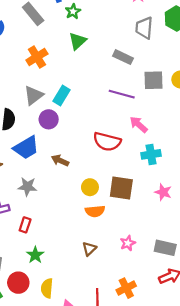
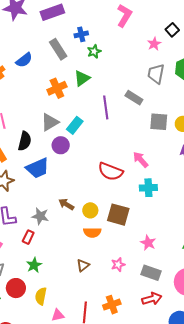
green triangle: (78, 41) -> (82, 78), moved
purple line: (122, 94) -> (106, 107), moved, turned 60
brown arrow: (60, 160) -> (66, 204), moved
gray star: (27, 187) -> (40, 216), moved
pink star: (163, 192) -> (148, 243), moved

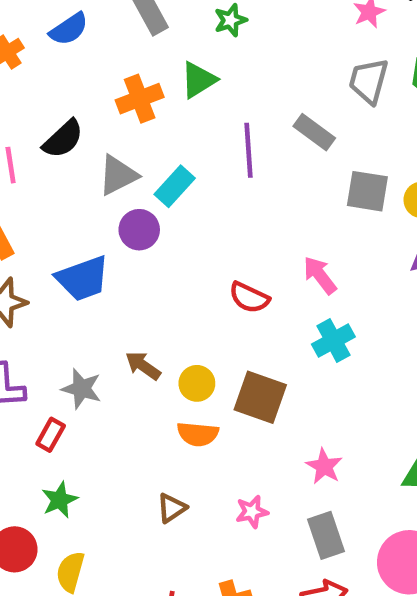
black semicircle: (25, 141) -> (63, 139), moved, turned 30
red semicircle: (111, 172) -> (249, 298), size x0.7
cyan cross: (148, 188) -> (333, 341), turned -30
gray rectangle: (151, 273) -> (326, 535), turned 48

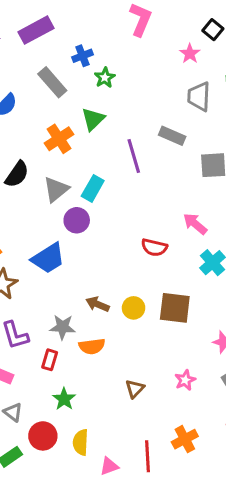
orange semicircle: (198, 434) -> (92, 346), moved

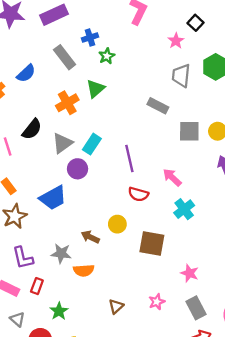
purple line: (134, 156) -> (129, 159), moved
yellow circle: (134, 308) -> (117, 224), moved
red rectangle: (50, 360) -> (37, 286), moved

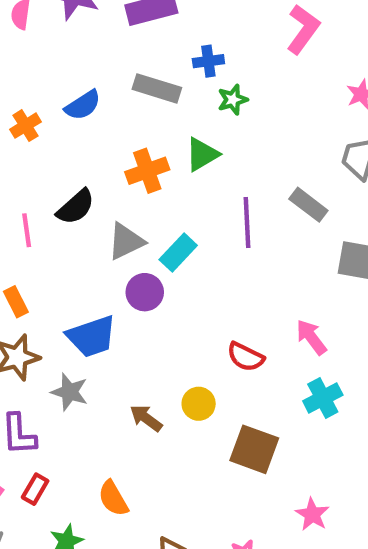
gray rectangle: (65, 57) -> (157, 88), turned -45
purple line: (129, 159) -> (247, 223), moved
gray star: (61, 253) -> (70, 392), moved
orange semicircle: (84, 270) -> (113, 498), moved, turned 54

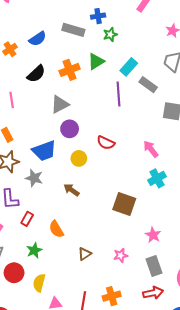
black semicircle: (76, 207) -> (36, 74), moved
cyan rectangle: (178, 253) -> (129, 67), moved
red semicircle: (246, 357) -> (106, 143), moved
yellow circle: (199, 404) -> (79, 158), moved
red rectangle: (35, 489) -> (27, 219), moved

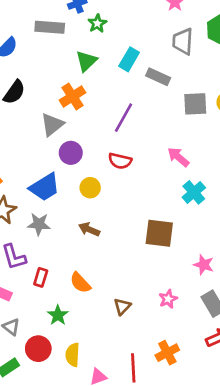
orange cross: (70, 70) -> (72, 96), moved
purple line: (118, 94) -> (123, 118), moved, turned 45

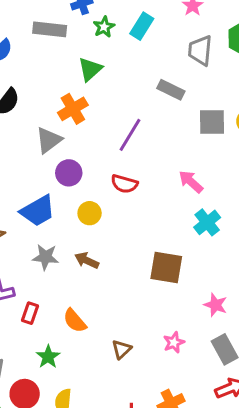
cyan rectangle: (129, 59) -> (142, 26), moved
gray star: (39, 224) -> (46, 257), moved

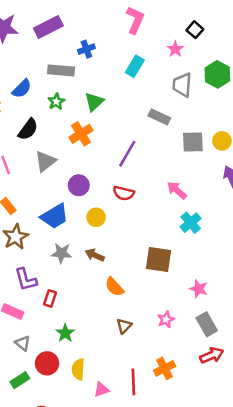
green star: (104, 27) -> (56, 102), moved
gray triangle: (49, 140) -> (45, 161), moved
orange semicircle: (75, 321) -> (114, 287), moved

